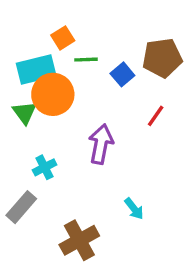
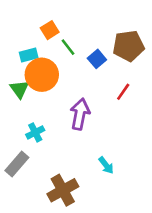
green line: (86, 60) -> (68, 47), turned 54
cyan rectangle: (36, 69) -> (29, 55), size x0.6

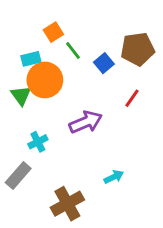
purple arrow: (80, 114) -> (86, 122), turned 56
cyan arrow: (106, 165) -> (114, 177), turned -78

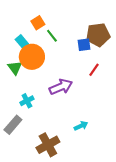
cyan rectangle: (31, 59) -> (22, 42), turned 64
blue square: (104, 63) -> (84, 45), moved, turned 32

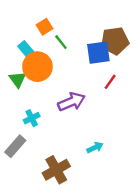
blue square: (84, 45) -> (98, 53), size x1.5

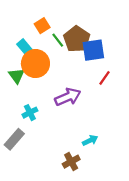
brown pentagon: (115, 41) -> (77, 39), moved, turned -30
brown cross: (56, 170) -> (71, 162), moved, size x0.7

